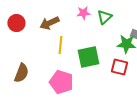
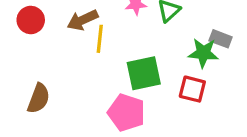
yellow line: (60, 45) -> (100, 39), moved
pink pentagon: (61, 82) -> (126, 113), moved

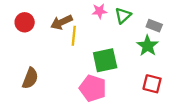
gray rectangle: (221, 39) -> (154, 26), moved
green star: (203, 53) -> (148, 46), turned 30
red square: (192, 89) -> (152, 84), moved

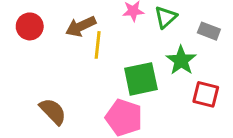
green star: (148, 46) -> (181, 60), moved
brown semicircle: (30, 78) -> (53, 111), moved, turned -65
red square: (152, 84) -> (206, 94), moved

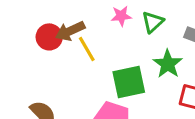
red circle: (30, 26) -> (49, 37), moved
yellow line: (98, 45) -> (87, 49), turned -36

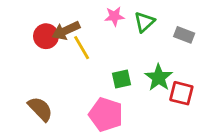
green star: (168, 64) -> (159, 78), moved
green square: (129, 82) -> (122, 79), size x0.6

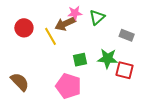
brown arrow: (66, 31) -> (65, 24), moved
gray rectangle: (184, 35) -> (127, 35), moved
green star: (159, 78) -> (108, 59), turned -30

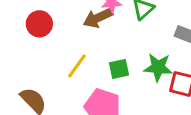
yellow line: (50, 36) -> (77, 66), moved, turned 66

